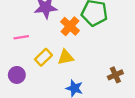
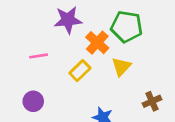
yellow rectangle: (43, 57) -> (80, 71), moved
yellow triangle: (66, 57) -> (121, 67), moved, turned -35

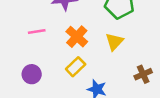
orange cross: (97, 43) -> (77, 37), moved
yellow rectangle: (80, 71) -> (76, 67), moved

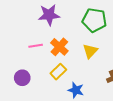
pink line: (37, 32) -> (36, 46), moved

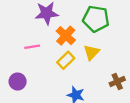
orange cross: (59, 47) -> (66, 36), moved
yellow rectangle: (58, 72) -> (66, 60), moved

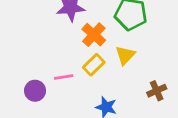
pink line: (32, 47) -> (64, 77), moved

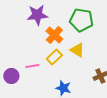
yellow triangle: (125, 55) -> (77, 50), turned -42

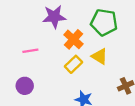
pink line: (32, 66) -> (30, 51), moved

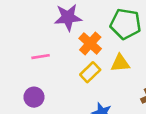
yellow triangle: (100, 56) -> (120, 63), turned -36

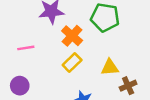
yellow triangle: (120, 63) -> (110, 67), moved

